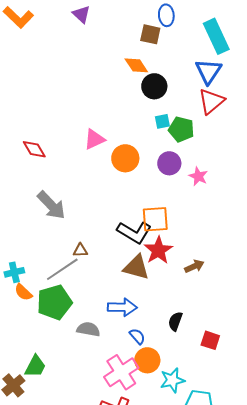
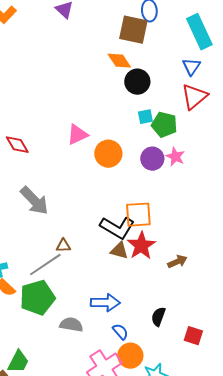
brown square: (150, 34) -> (133, 30), size x1.4
blue triangle: (208, 71) -> (191, 67), size x0.7
pink star: (198, 176) -> (175, 157), moved
brown triangle: (136, 267) -> (119, 251), moved, size x0.7

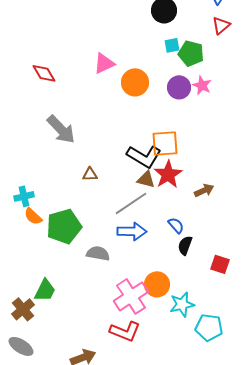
red triangle: (194, 97) -> (221, 25), size x0.7
gray line: (45, 265) -> (131, 203), moved
blue semicircle: (120, 332) -> (176, 225), moved

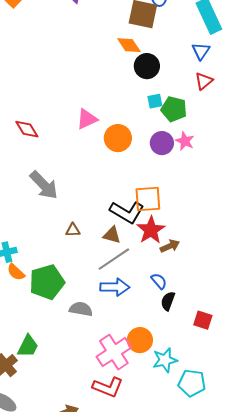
brown triangle: (146, 179) -> (112, 235), moved
brown arrow: (204, 190) -> (170, 246), moved

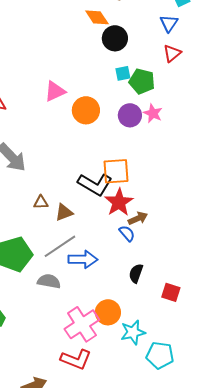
brown triangle: (112, 235) -> (64, 212), moved, turned -36
gray line: (114, 259) -> (60, 246), moved
blue semicircle: (159, 281) -> (127, 233), moved

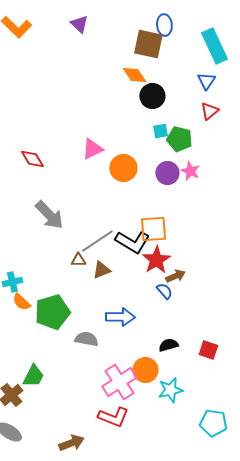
gray line: (60, 246) -> (97, 241), moved
black semicircle: (136, 273) -> (168, 345), moved, turned 54
cyan pentagon: (160, 355) -> (213, 423), moved

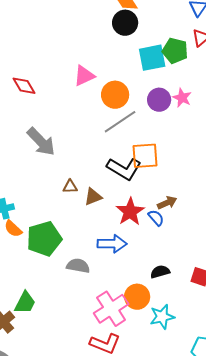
black circle: (152, 96) -> (125, 23), moved
cyan square: (160, 131) -> (152, 58), size x1.8
green pentagon: (179, 139) -> (175, 51), moved
gray line: (97, 241) -> (120, 122), moved
red star: (156, 260) -> (130, 212), moved

